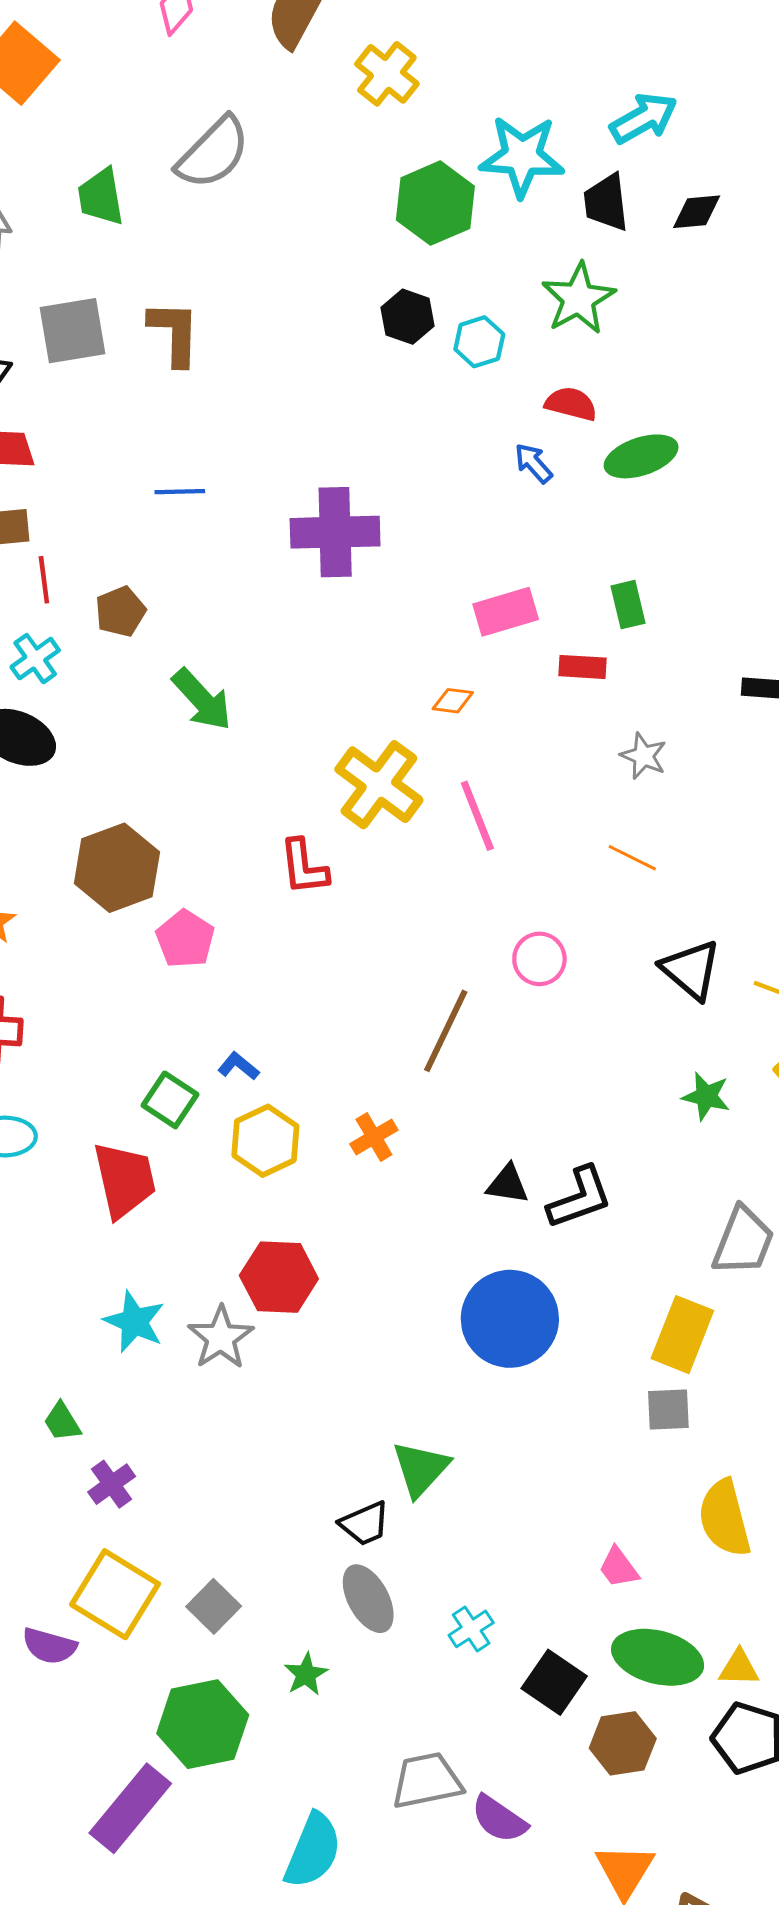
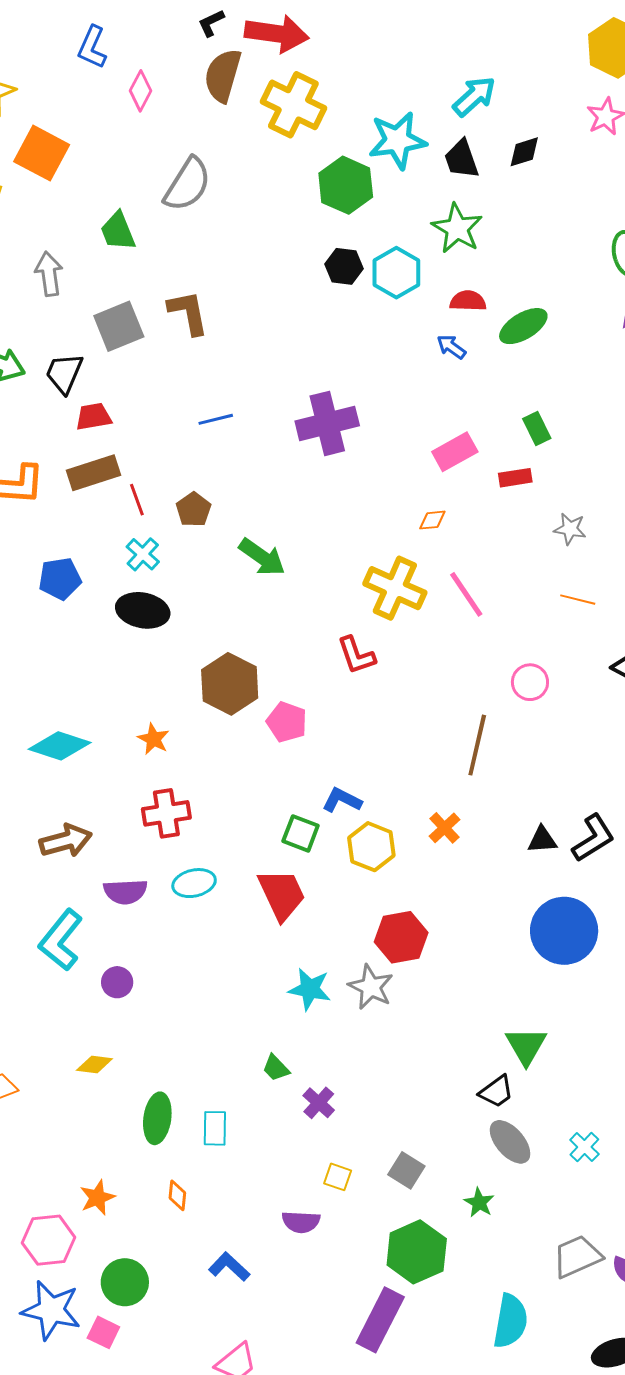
yellow cross: (387, 74) -> (293, 105), size x1.4
cyan hexagon: (479, 342) -> (396, 273), size x1.4
blue L-shape: (238, 1066) -> (342, 800), size x1.4
yellow square: (115, 1594) -> (338, 1177), size x0.5

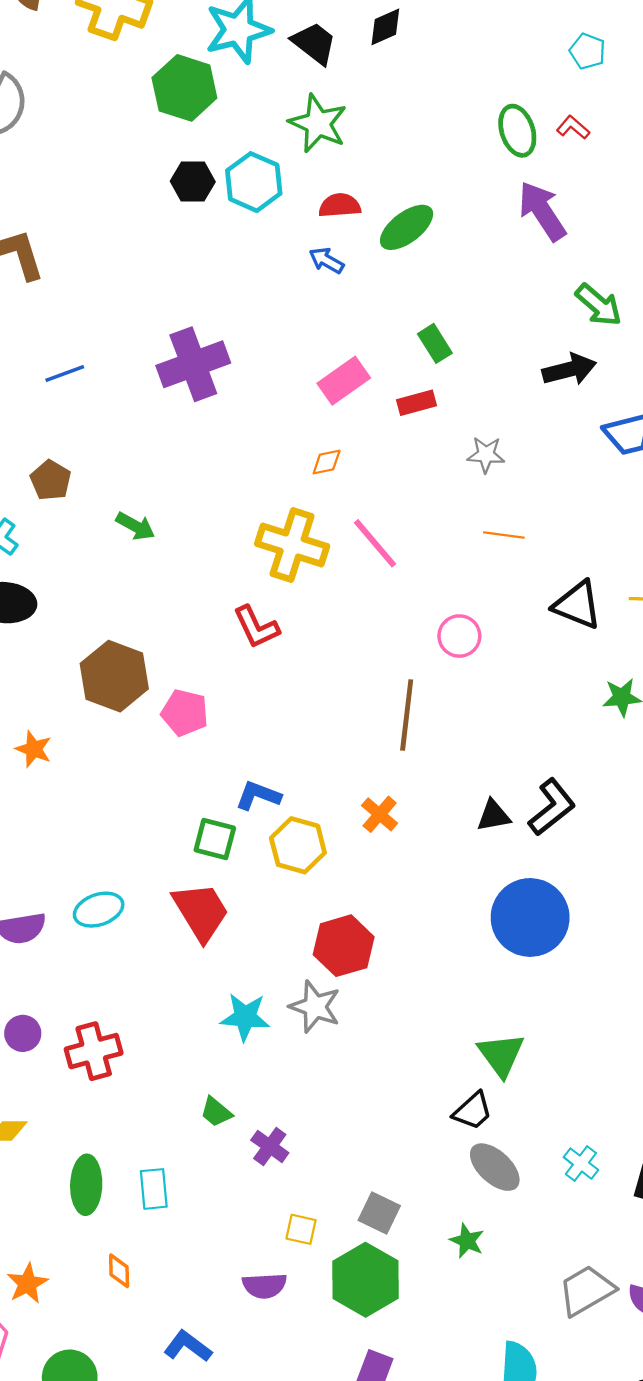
black trapezoid: (462, 159) -> (314, 43), turned 153
green arrow: (262, 557) -> (135, 526), size x0.7
red cross: (166, 813) -> (94, 1051), moved
green hexagon: (417, 1252) -> (366, 1280), moved

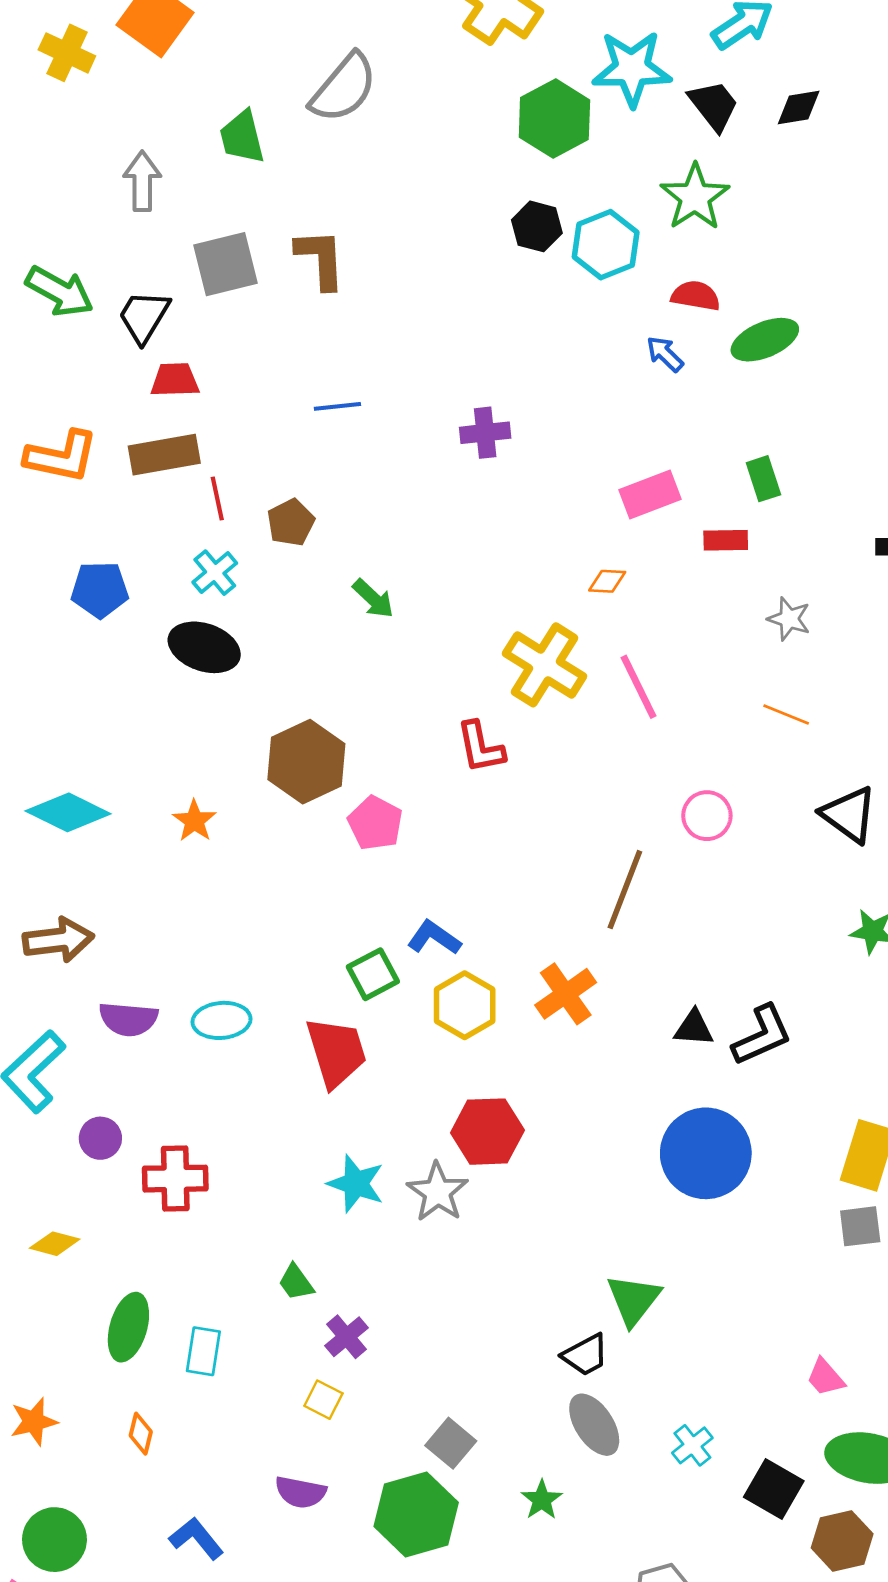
purple cross: (193, 364) -> (485, 433), size x0.6
orange cross: (380, 814) -> (566, 994), size x1.4
green square: (215, 839) -> (373, 974), turned 33
yellow square: (301, 1229) -> (323, 1400), moved

